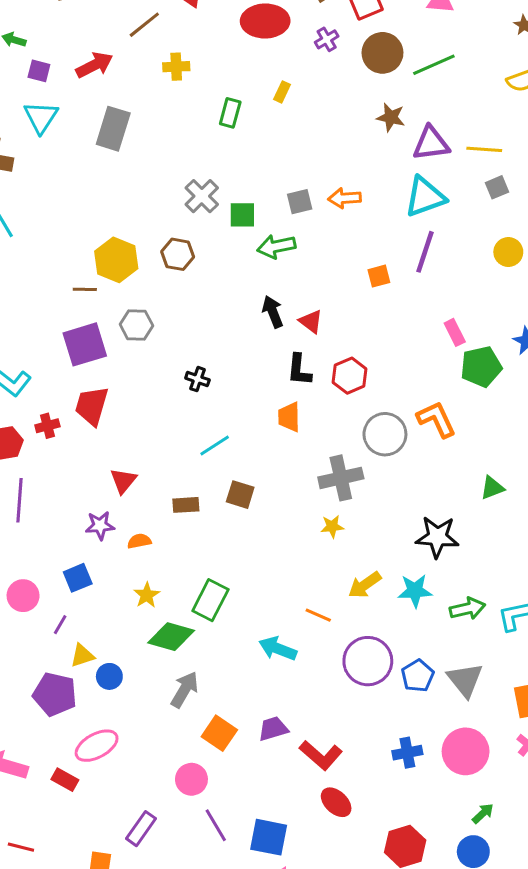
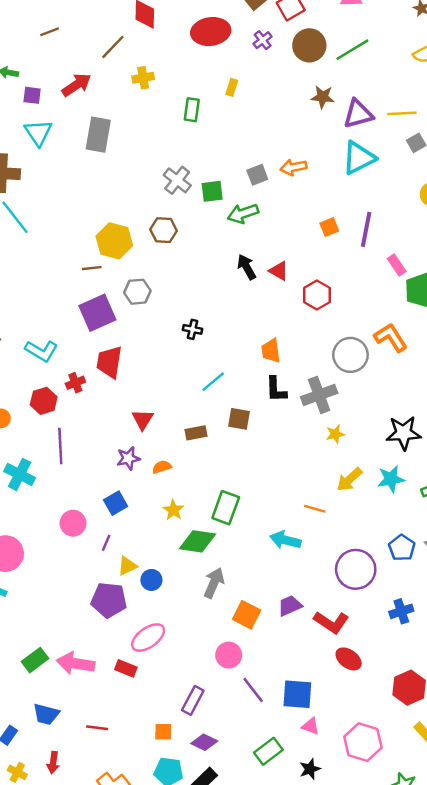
purple line: (425, 252) -> (366, 229), moved
black L-shape: (299, 370) -> (276, 389), moved
red hexagon: (350, 376) -> (317, 295), moved
yellow star: (332, 527) -> (335, 434), moved
purple circle: (368, 661) -> (356, 569), moved

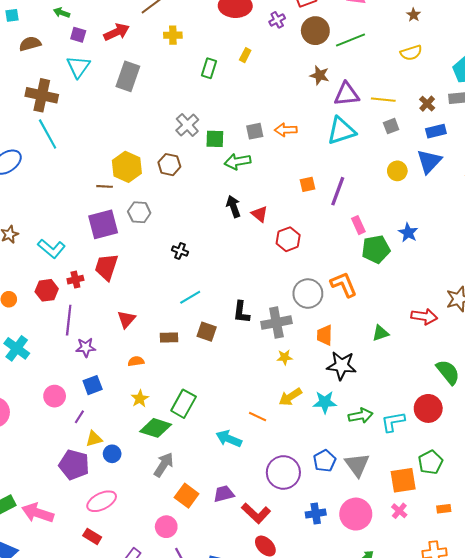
orange trapezoid: (271, 351) -> (325, 335), moved
purple line: (60, 446) -> (69, 320), moved
purple star: (128, 458) -> (86, 347), moved
red rectangle: (126, 668) -> (92, 536), moved

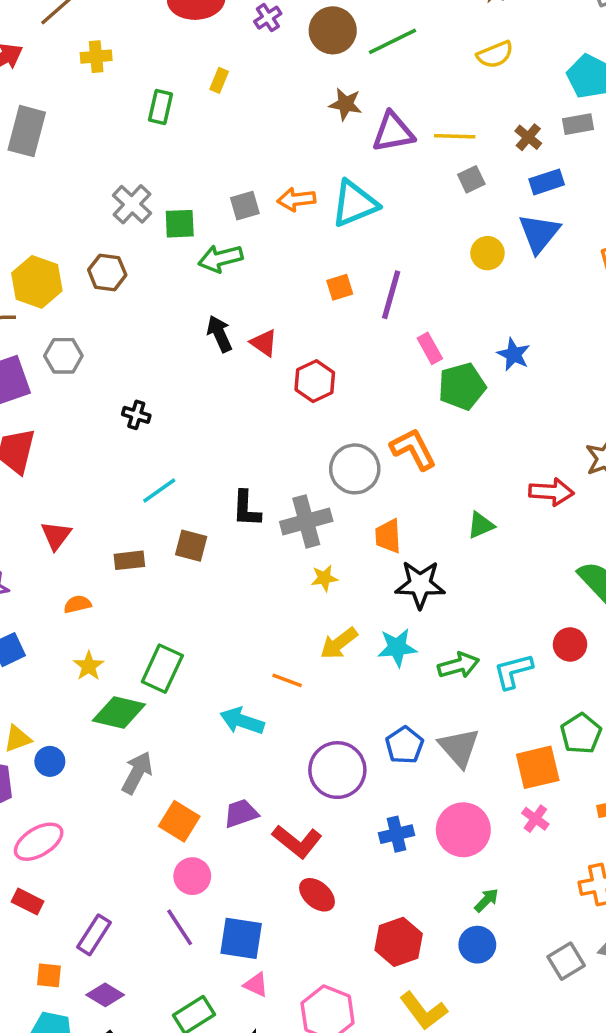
cyan triangle: (341, 131) -> (355, 204), moved
red circle: (428, 408) -> (570, 644), size x0.7
pink circle: (166, 527) -> (192, 876), moved

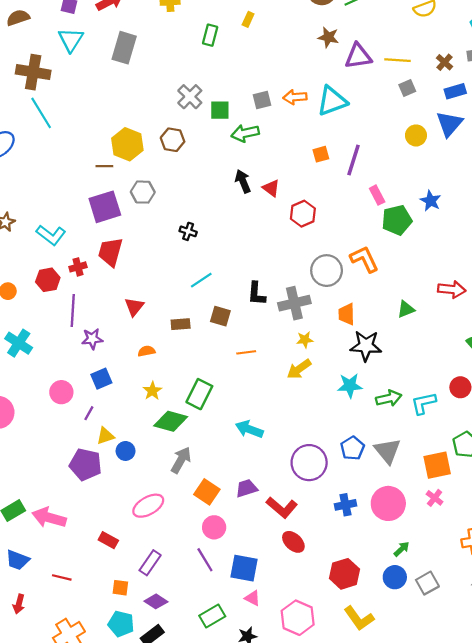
yellow arrow: (339, 643) -> (299, 369), moved
orange line: (287, 680) -> (246, 352), moved, turned -30
pink ellipse: (39, 842) -> (148, 506), moved
gray square: (566, 961) -> (427, 583), moved

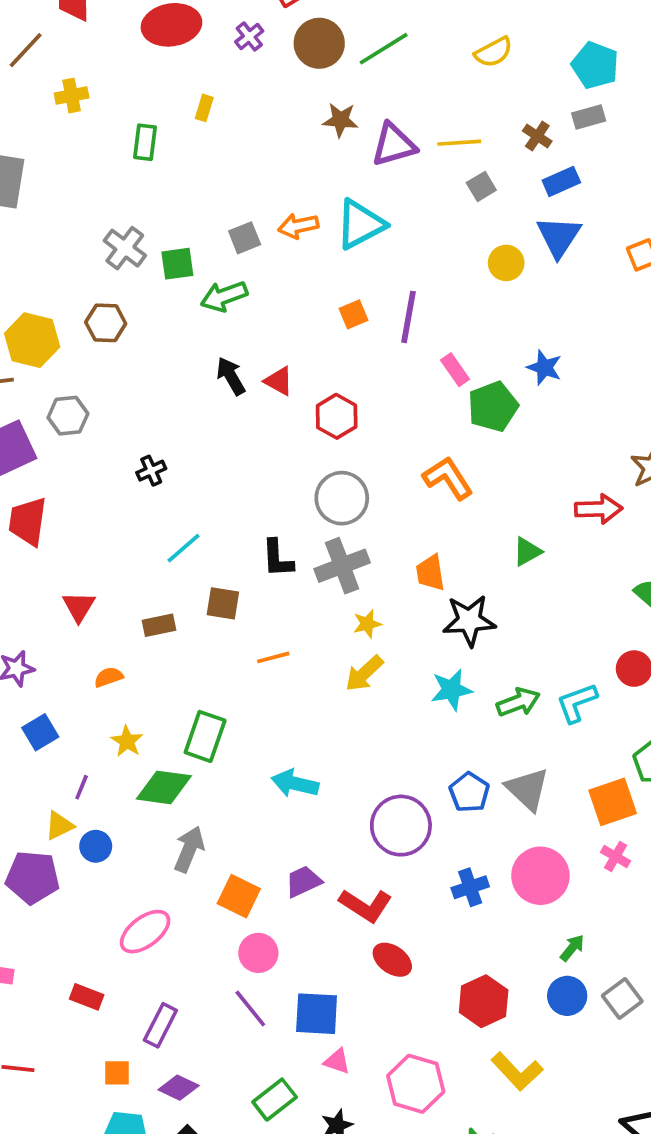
black cross: (188, 231) -> (151, 471), turned -35
gray circle: (327, 271) -> (342, 498), moved
purple line: (89, 413) -> (82, 787), moved

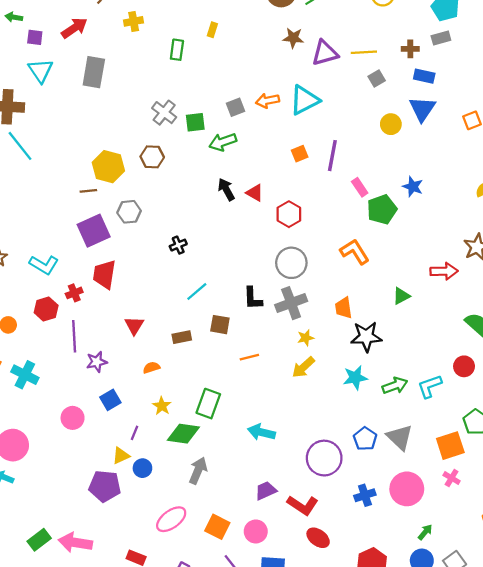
brown cross: (537, 136) -> (410, 49), turned -35
blue rectangle: (561, 181) -> (424, 76), turned 36
orange square: (239, 896) -> (217, 527), moved
pink circle: (258, 953) -> (256, 531), moved

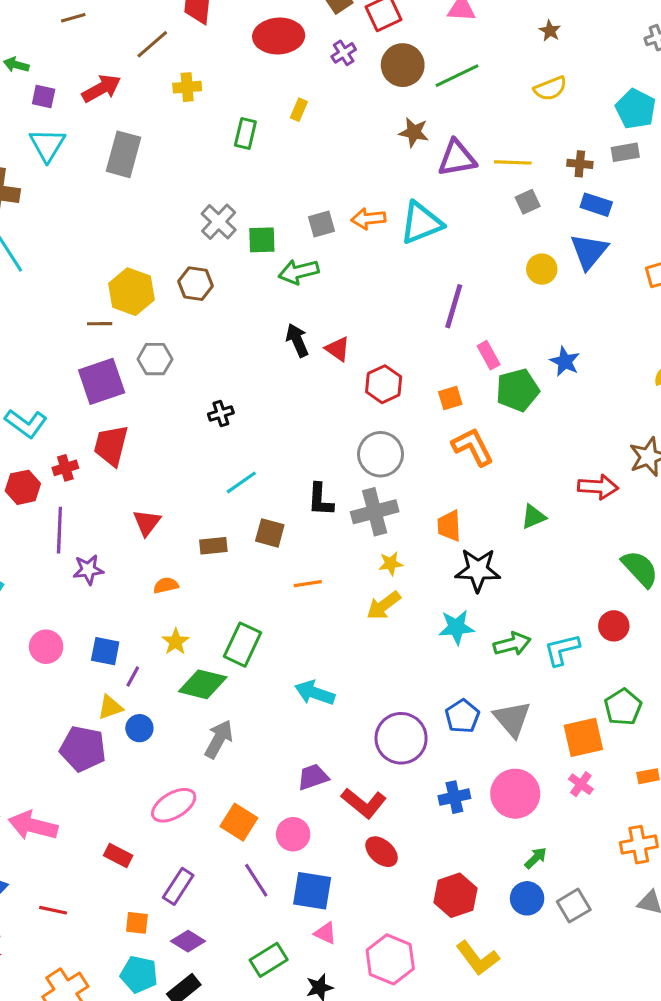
orange square: (300, 154) -> (450, 398), moved
blue square: (110, 400) -> (105, 651), moved, turned 36

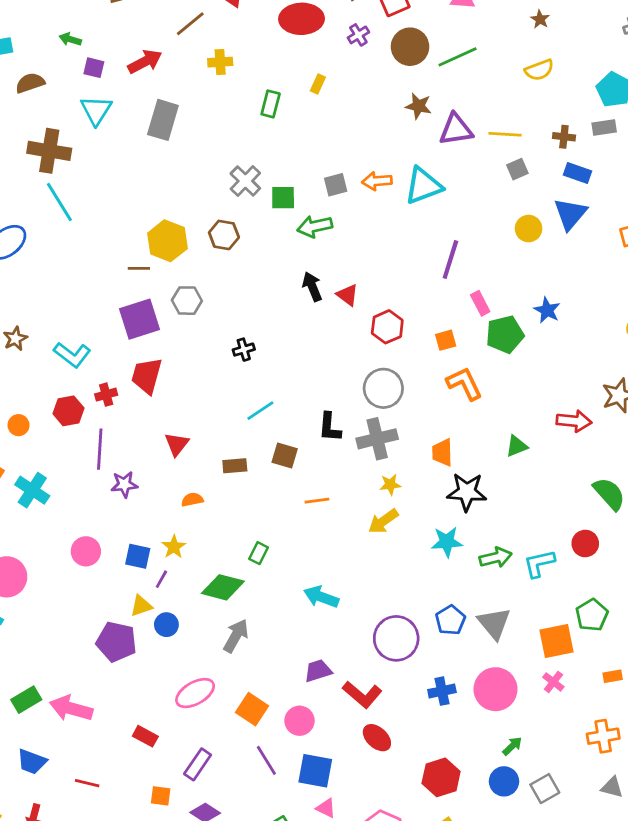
yellow star: (176, 642) -> (174, 547), moved
green rectangle: (242, 645) -> (259, 553), size x0.6

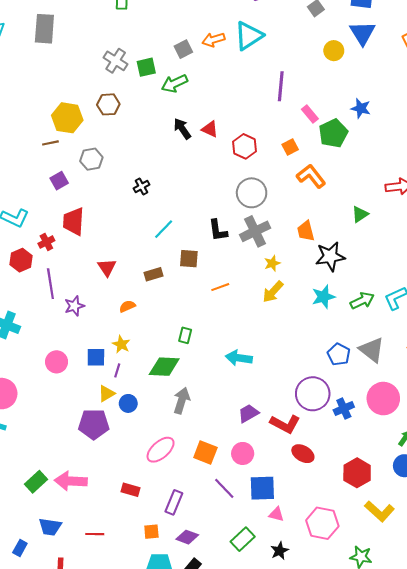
purple square: (139, 319) -> (59, 181), size x0.6
purple circle: (396, 638) -> (313, 394), moved

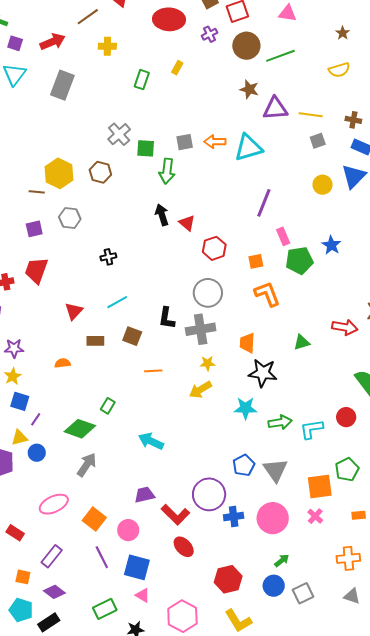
green arrow: (174, 83) -> (167, 171), turned -75
red triangle: (107, 268) -> (74, 311), moved
yellow star: (121, 344) -> (13, 376), moved

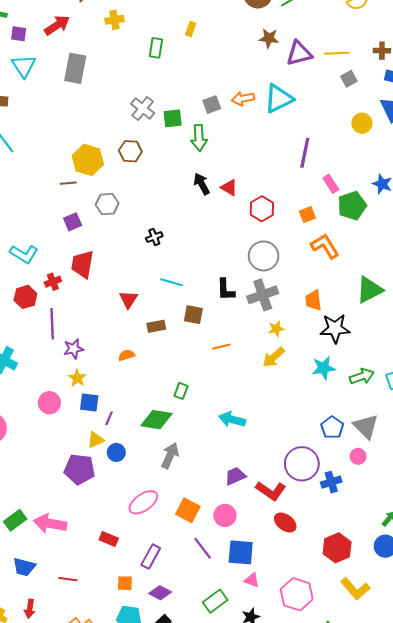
cyan line: (117, 302) -> (172, 282), turned 55
green triangle: (302, 342) -> (369, 290), size x1.6
pink circle: (273, 518) -> (358, 456), moved, size x0.5

